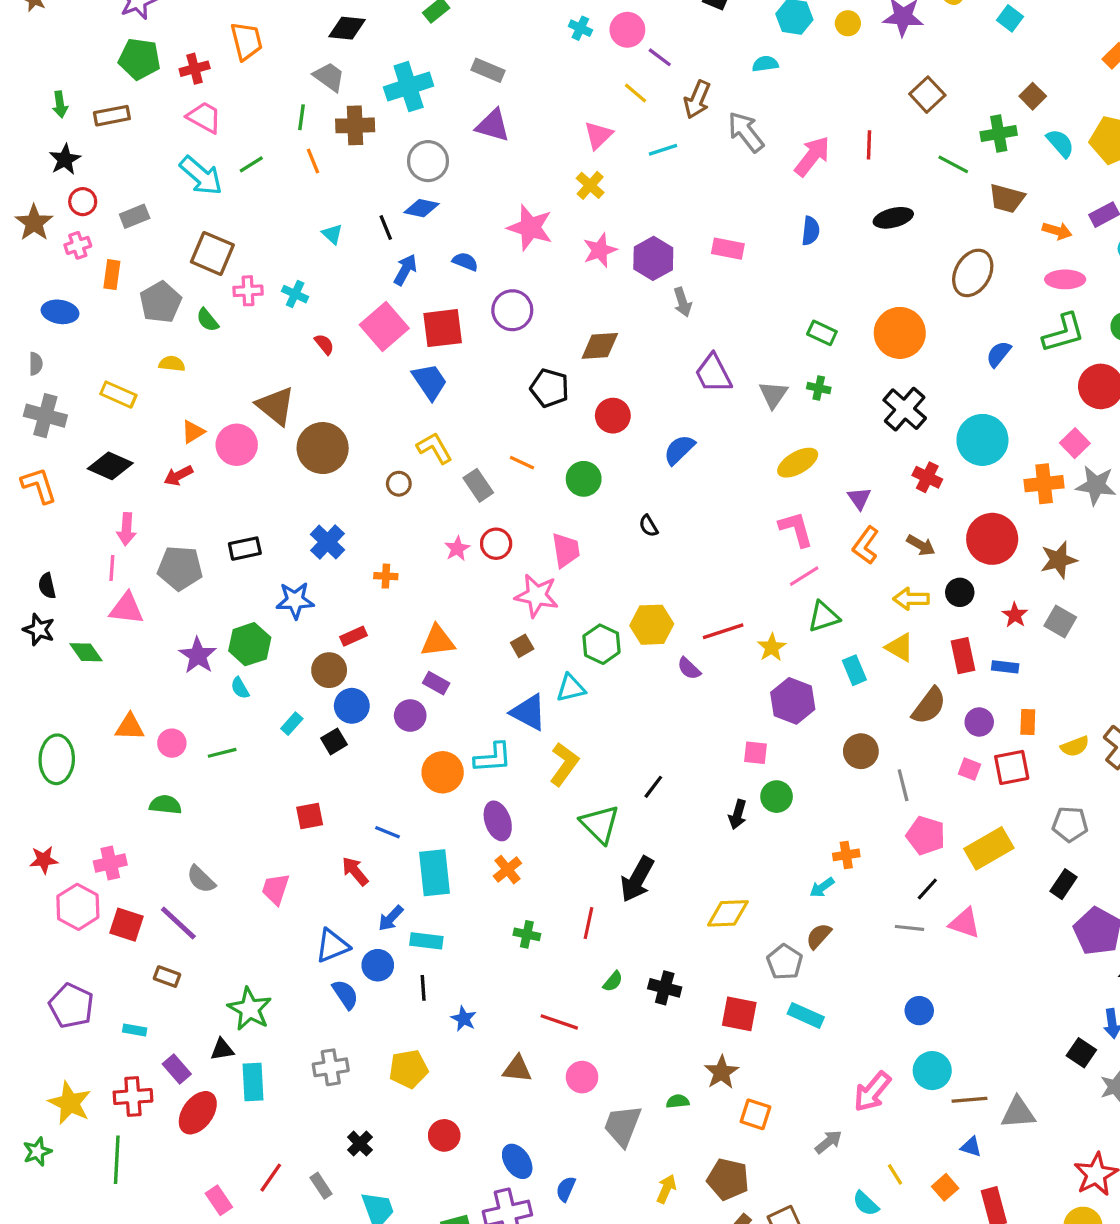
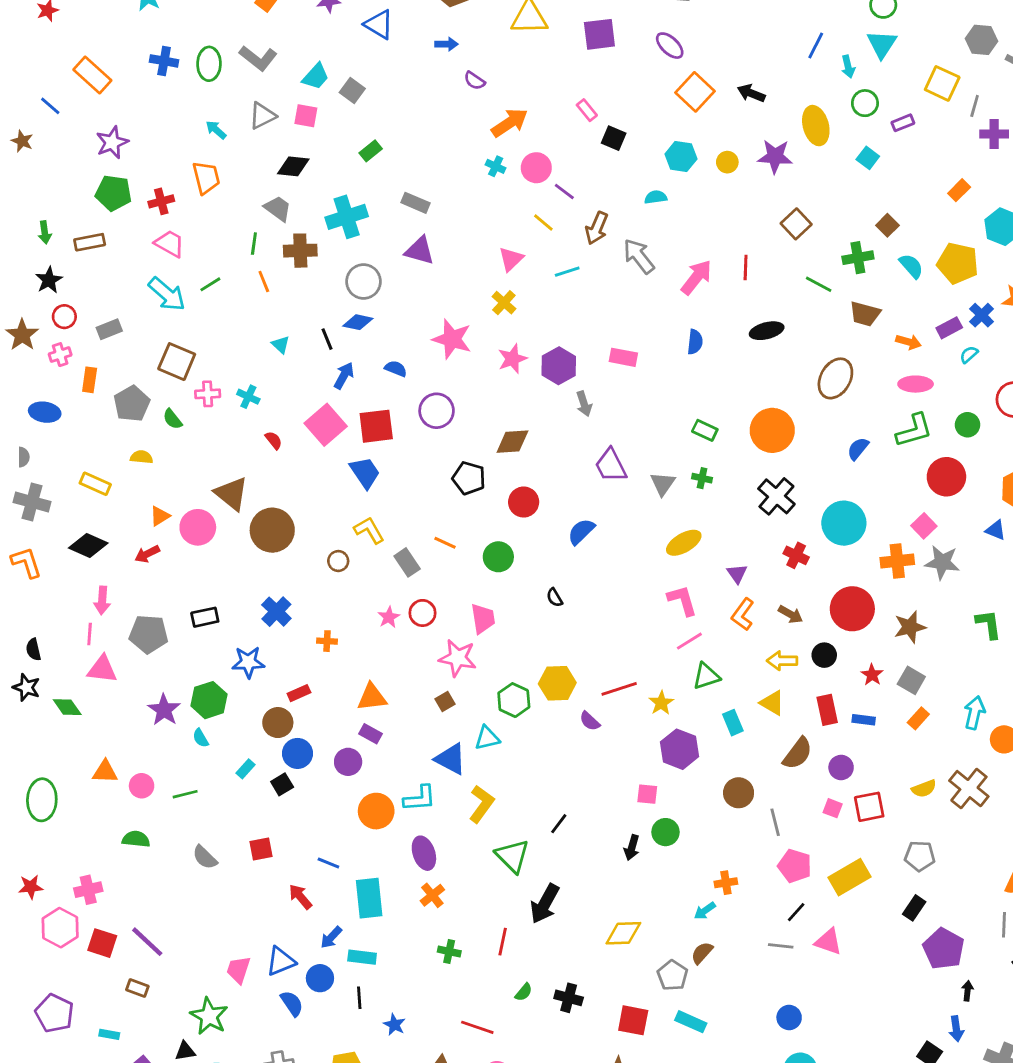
orange rectangle: (1028, 722) -> (918, 718), moved, turned 40
gray semicircle: (201, 879) -> (205, 857), moved
pink trapezoid: (276, 889) -> (239, 970), moved

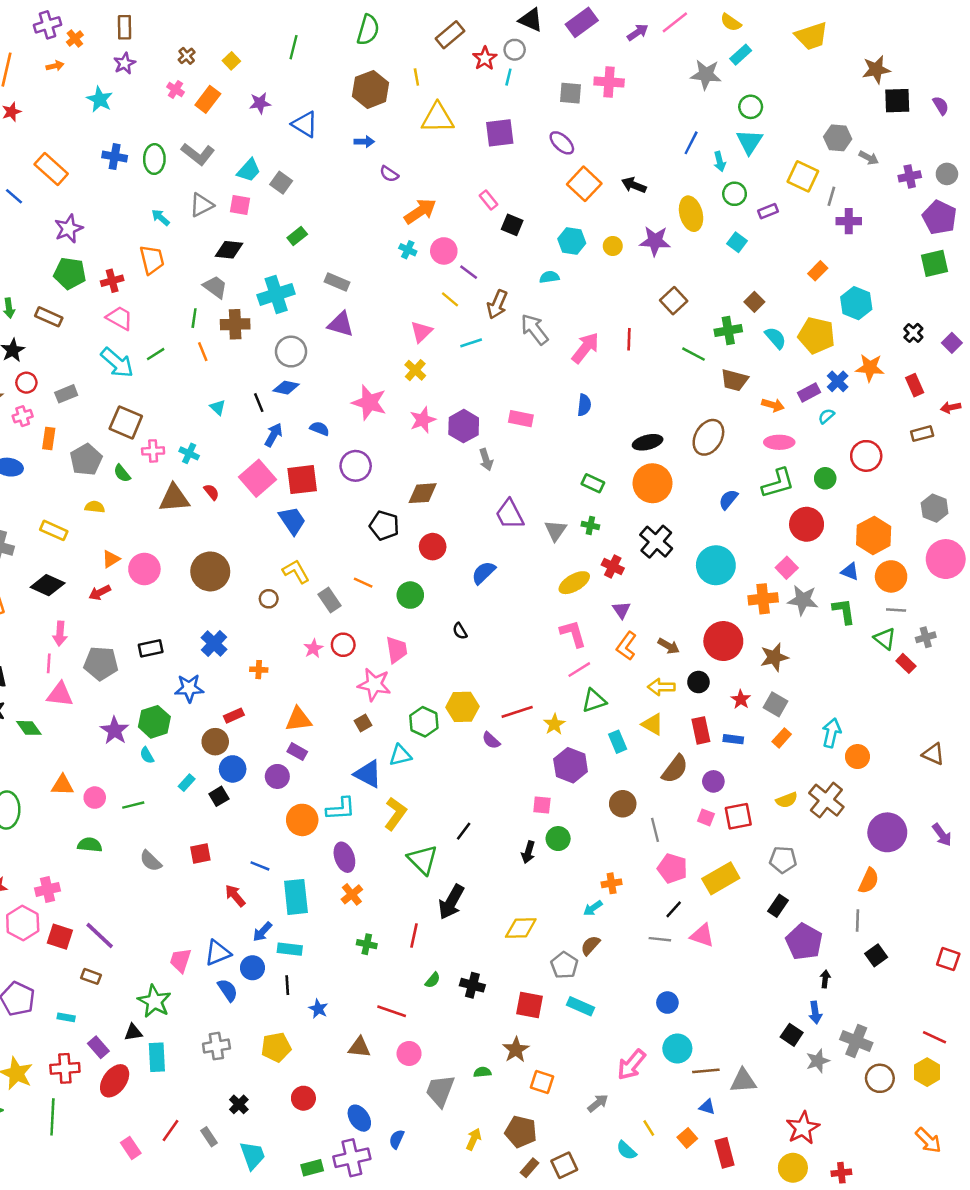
brown rectangle: (90, 242) -> (49, 317), turned 35
black ellipse: (767, 331) -> (648, 442), moved
brown triangle: (231, 494) -> (174, 498), moved, turned -44
red cross: (796, 555) -> (613, 566), moved
green L-shape: (989, 624) -> (844, 611), moved

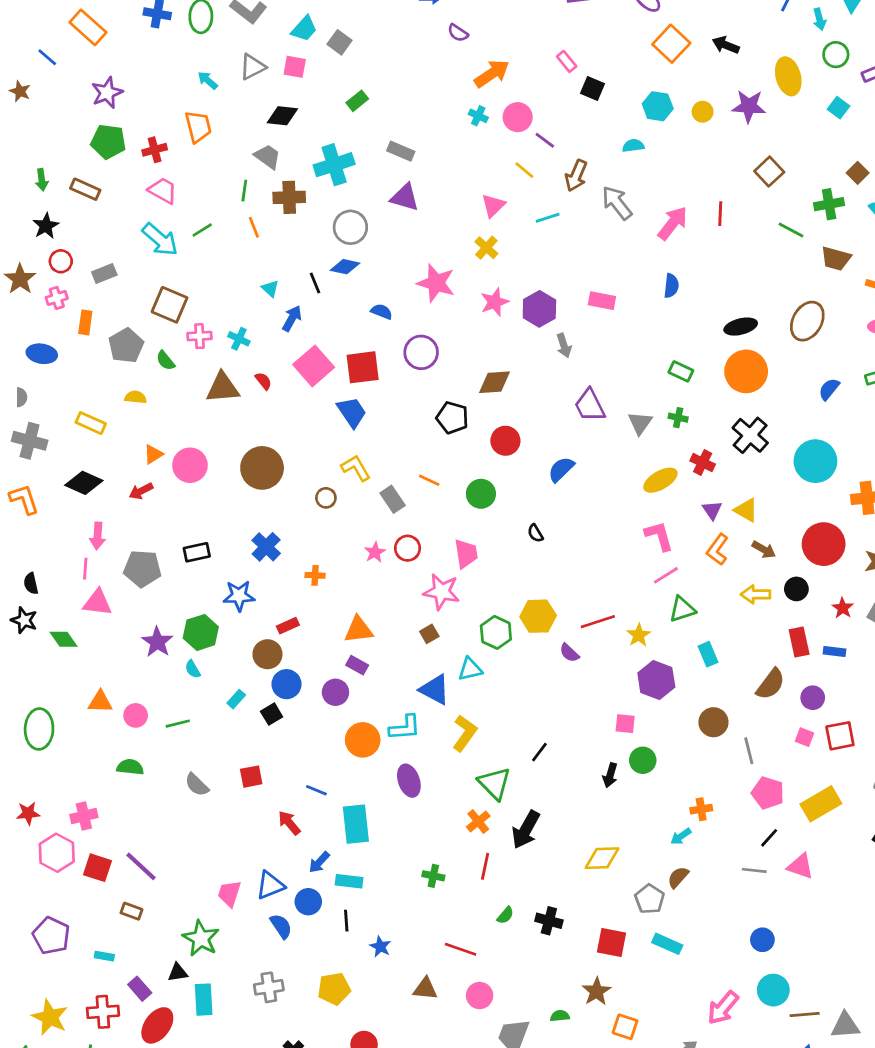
blue arrow: (274, 435) -> (292, 318), moved
yellow triangle: (653, 724) -> (746, 510), moved
orange cross: (352, 894) -> (478, 821), moved

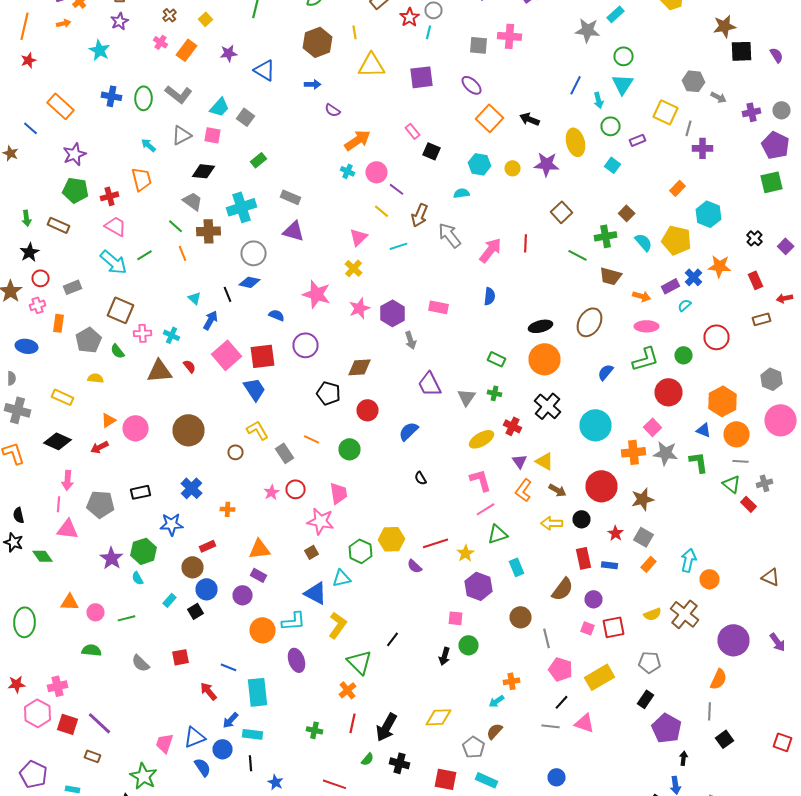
green line: (244, 191) -> (176, 226), turned -56
black semicircle: (535, 533) -> (420, 478), moved
black arrow: (526, 830) -> (386, 727), moved

